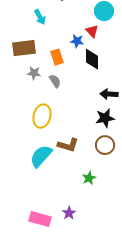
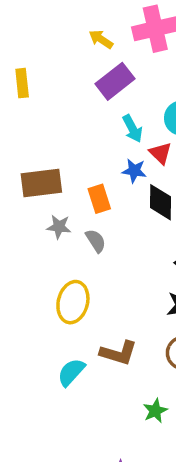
cyan arrow: (40, 17) -> (132, 129), moved
cyan semicircle: (41, 156) -> (71, 372), size x0.7

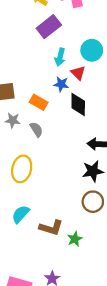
cyan arrow: (132, 129) -> (60, 57), turned 42
orange rectangle: (99, 199) -> (39, 102), turned -42
brown L-shape: (118, 353) -> (51, 228), moved

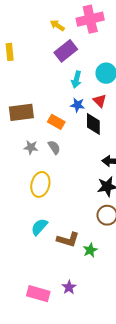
red triangle: (78, 73) -> (100, 101), moved
gray star: (13, 120) -> (31, 147), moved

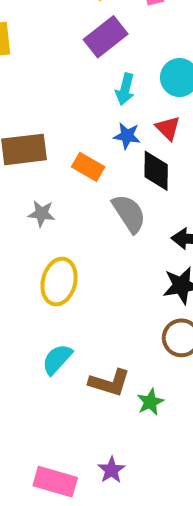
gray semicircle: (54, 147) -> (129, 214), moved, size x1.5

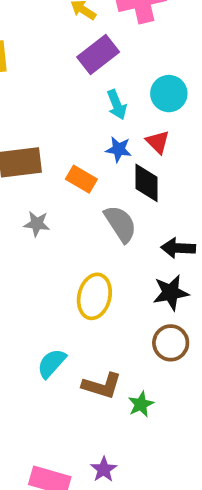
cyan arrow: (125, 89) -> (117, 105), turned -36
yellow ellipse: (59, 282) -> (94, 296), moved

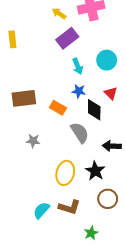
red triangle: (158, 142) -> (111, 93), moved
gray star: (37, 224) -> (33, 141), moved
black star: (171, 293) -> (95, 171), moved, turned -30
brown L-shape: (102, 386) -> (69, 207), moved

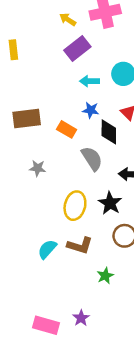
cyan arrow: (78, 66) -> (89, 81), turned 112

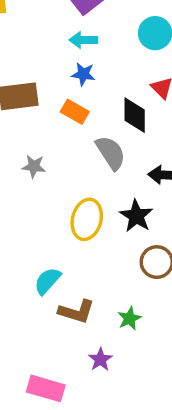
cyan arrow: (89, 81) -> (83, 40), moved
blue star: (91, 110) -> (83, 74), moved
brown L-shape: (80, 245) -> (76, 312), moved
purple star: (81, 318) -> (100, 359), moved

